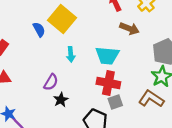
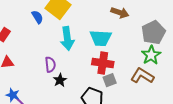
cyan arrow: (71, 54) -> (67, 38), size x1.6
purple semicircle: (51, 82) -> (50, 65), turned -35

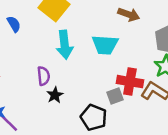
blue semicircle: (37, 17) -> (14, 24), moved
red cross: (103, 63) -> (130, 82), moved

